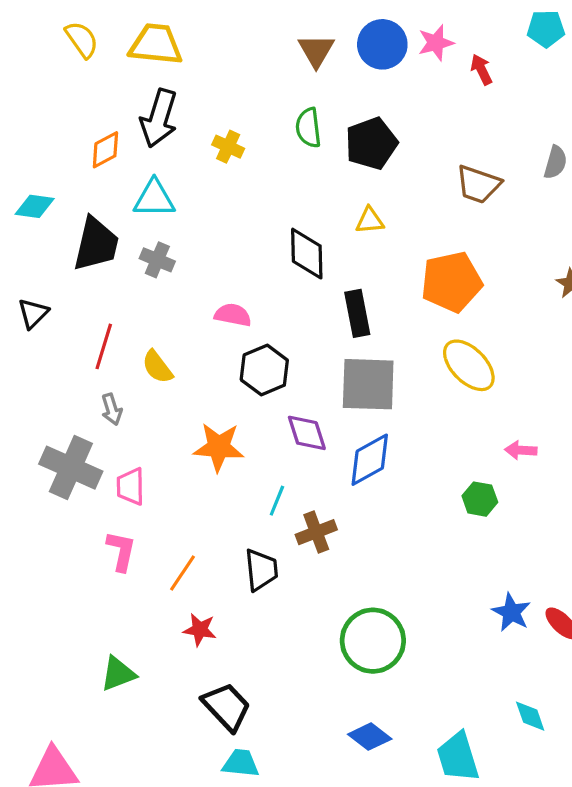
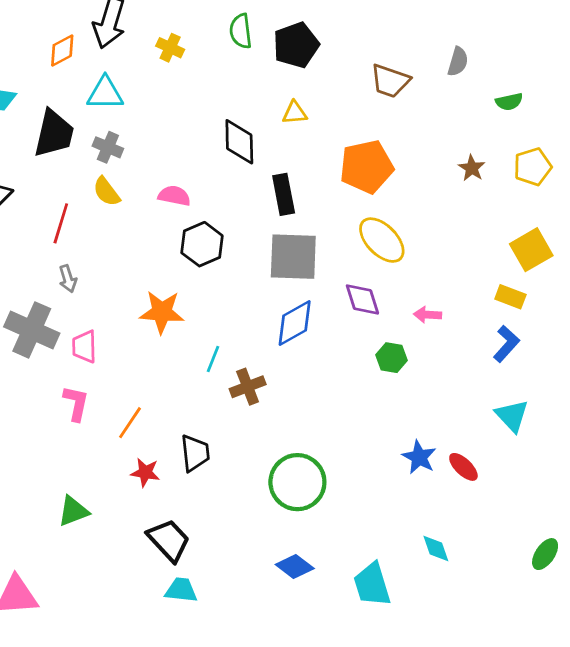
yellow semicircle: (157, 367) -> (106, 192), moved
purple diamond: (307, 433) -> (362, 300), moved
black trapezoid: (261, 570) -> (195, 453), moved

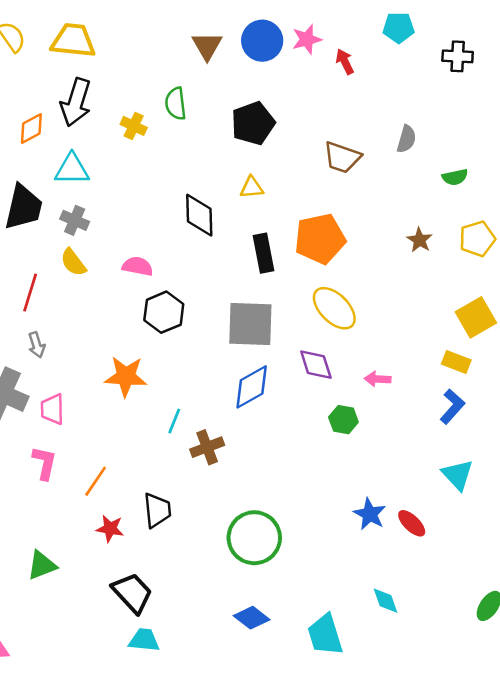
green semicircle: (241, 31) -> (176, 104), moved
black rectangle: (284, 194) -> (263, 253), moved

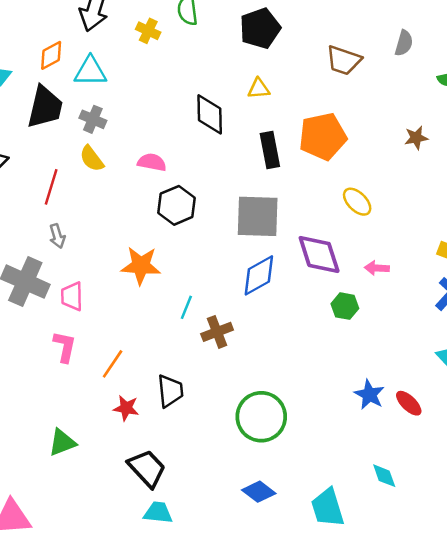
orange diamond: (31, 129) -> (51, 55), moved
brown star: (420, 240) -> (416, 138), turned 30
yellow ellipse: (334, 308) -> (357, 202), moved, size x0.7
purple diamond: (316, 365) -> (319, 254), size x1.4

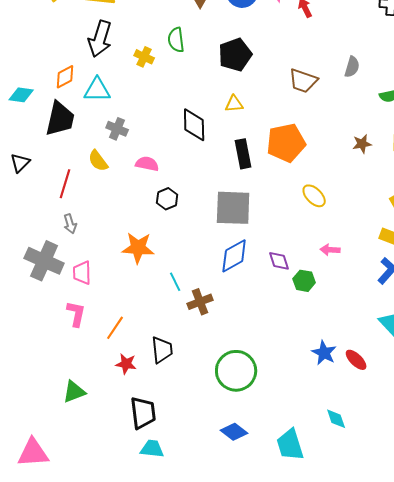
gray cross: (93, 119) -> (117, 129), moved
black hexagon: (176, 205) -> (167, 199), size x0.7
purple diamond: (319, 254) -> (279, 261), moved, size x0.6
cyan line: (186, 307) -> (175, 282), turned -48
black trapezoid: (147, 468) -> (143, 413), turned 36

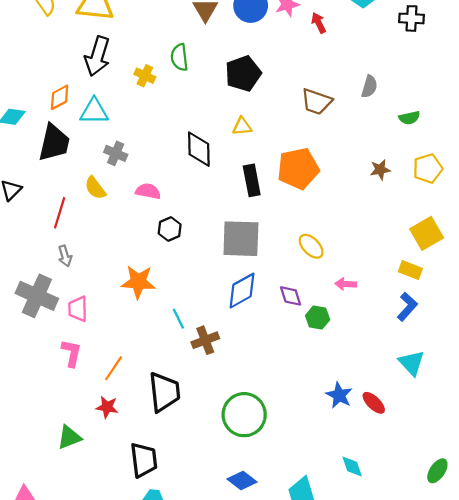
yellow ellipse: (314, 196) -> (311, 246), moved
black trapezoid: (162, 350) -> (164, 392), size x1.4
red star: (126, 364) -> (107, 407), moved

